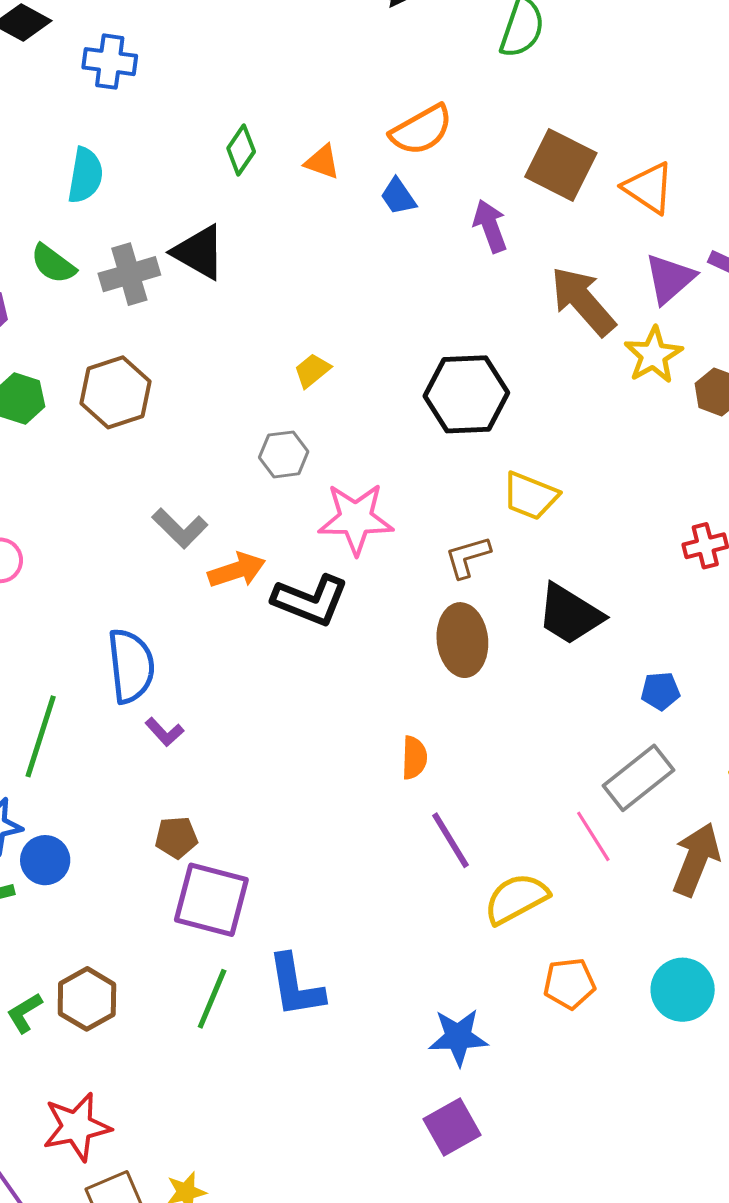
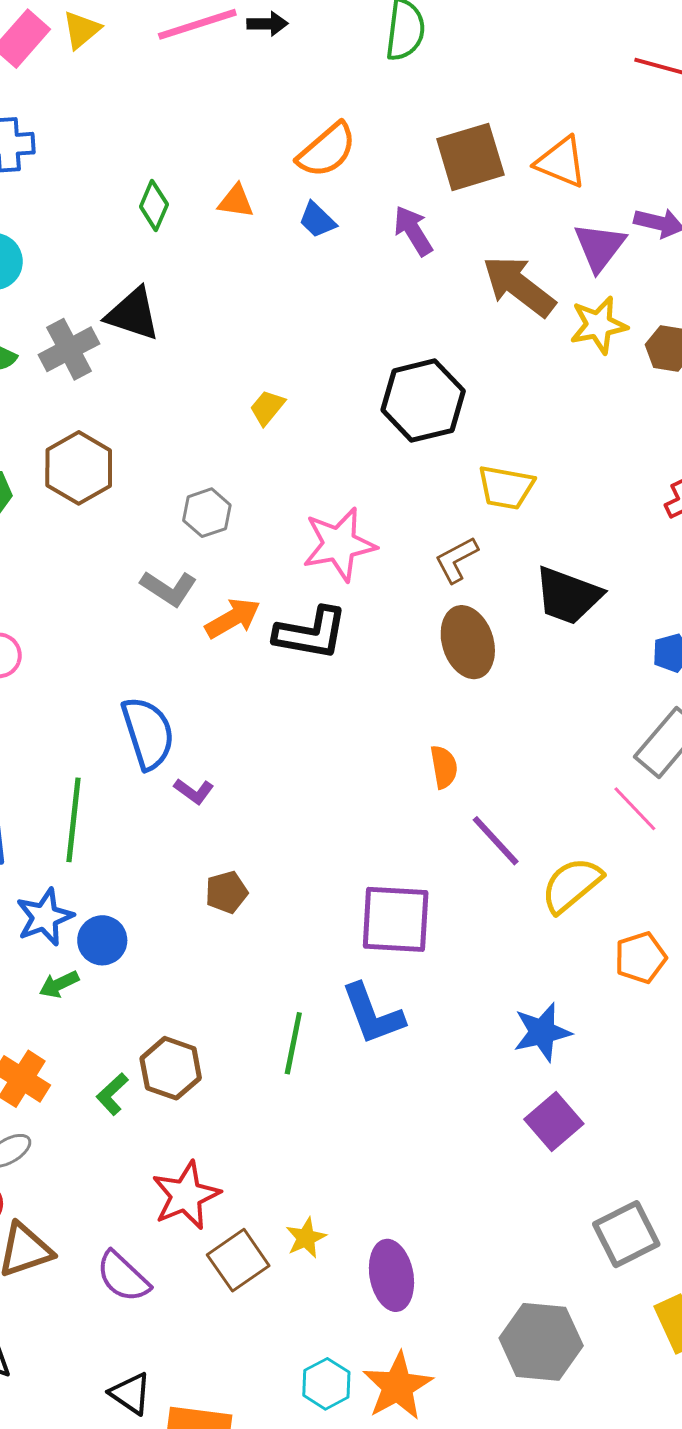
brown square: (561, 165) -> (470, 157), turned -32
yellow star: (653, 355) -> (599, 325), turned 30
gray hexagon: (284, 454) -> (207, 513), moved
purple square: (211, 900) -> (396, 919), moved

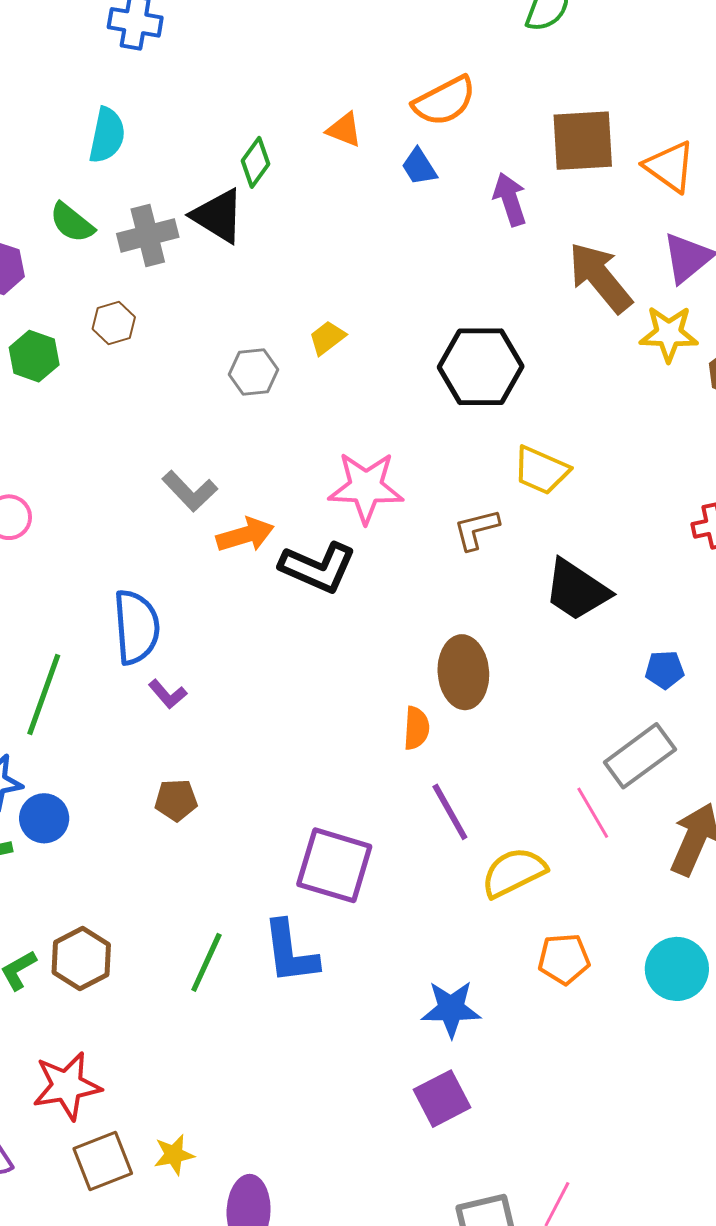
green diamond: (154, 205) -> (255, 162), moved
brown hexagon: (79, 468) -> (114, 323), moved, size x0.6
gray hexagon: (207, 513) -> (254, 372), moved
brown ellipse: (468, 642) -> (463, 672), moved

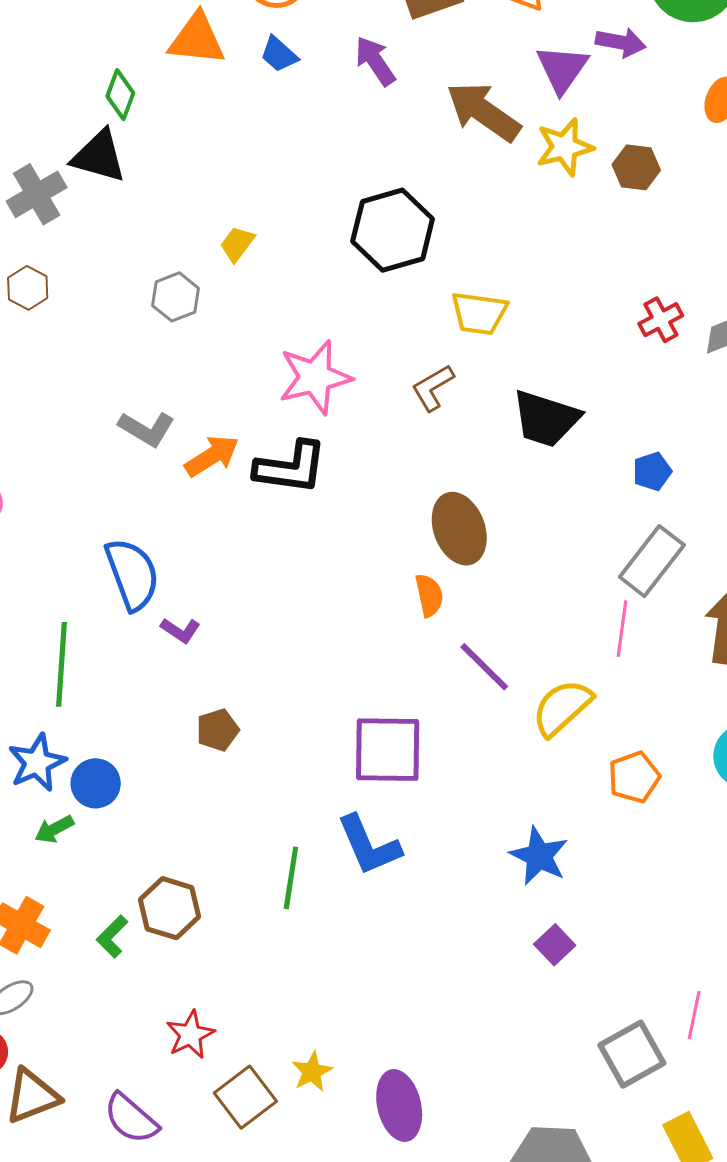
orange triangle: (344, 130) -> (197, 39), size x1.6
pink line: (593, 813) -> (622, 629), turned 54
blue star: (451, 1009) -> (539, 856), turned -30
red star: (67, 1086) -> (190, 1035), size x0.7
purple square: (442, 1099) -> (555, 945), size x0.7

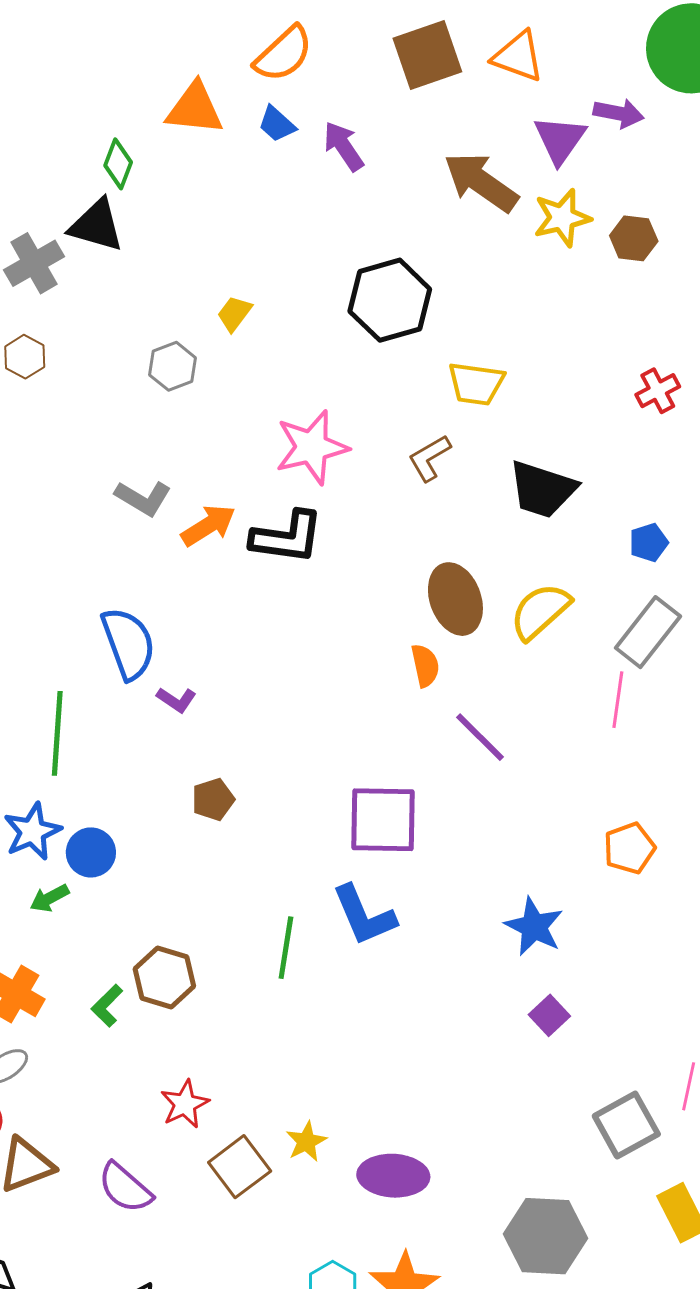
purple arrow: (375, 61) -> (343, 146), moved
yellow semicircle: (562, 708) -> (540, 611), moved
purple ellipse: (399, 1105) -> (393, 1176), turned -74

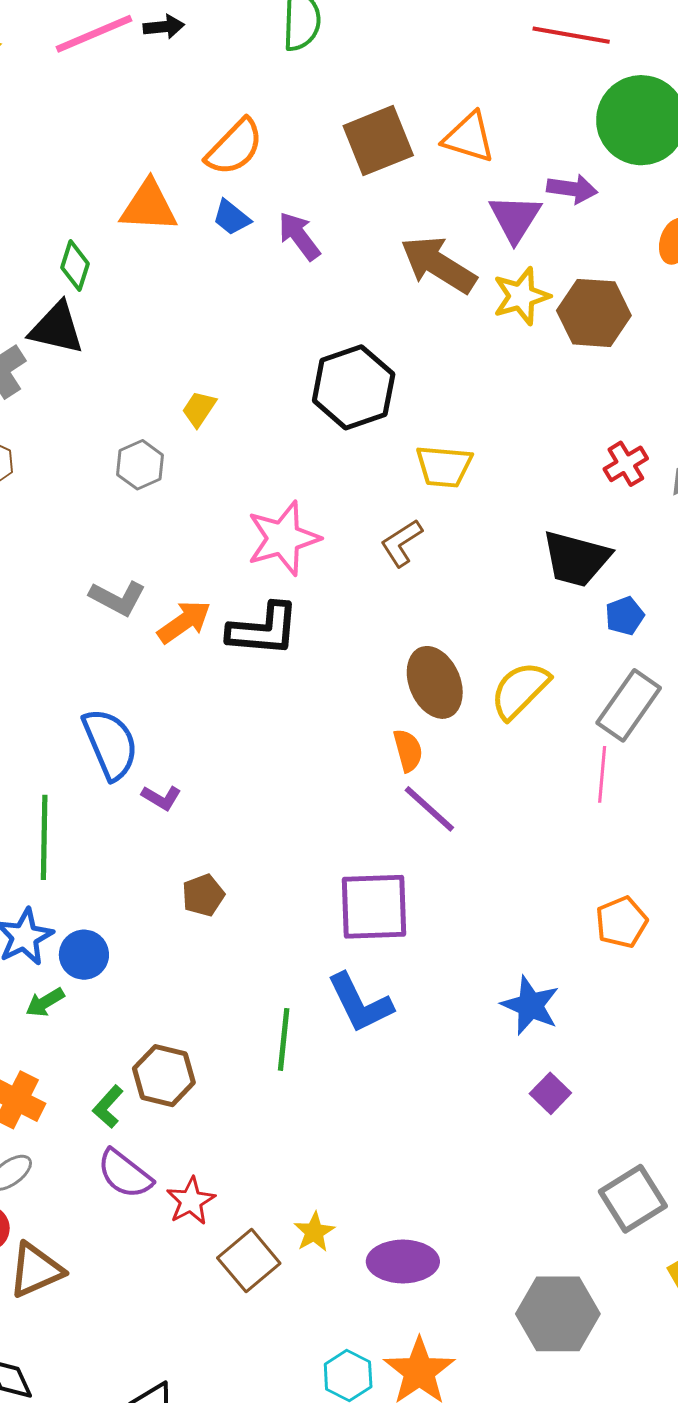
brown hexagon: (634, 238) -> (594, 313), size x1.5
black trapezoid: (542, 489) -> (576, 559), moved
purple line: (480, 737) -> (429, 809), moved
purple semicircle: (125, 1188) -> (125, 1174), moved

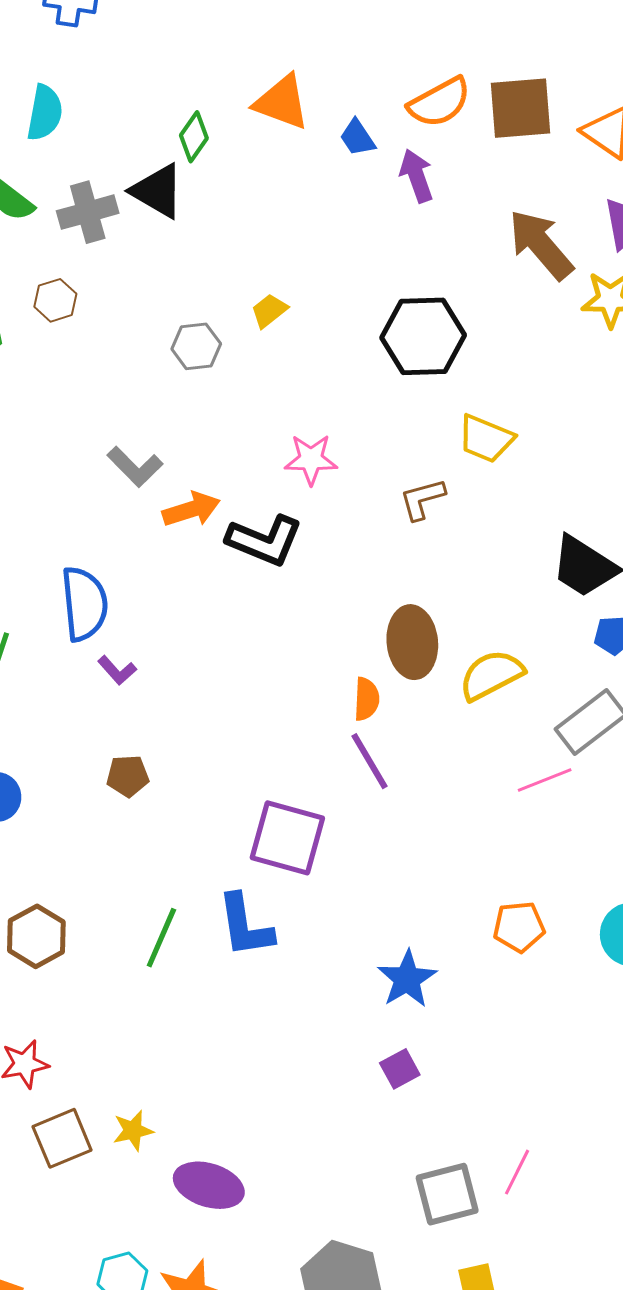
orange semicircle: (234, 147) -> (439, 102), moved
pink star: (283, 538) -> (311, 459), size x0.7
pink line: (602, 774) -> (545, 780), turned 46

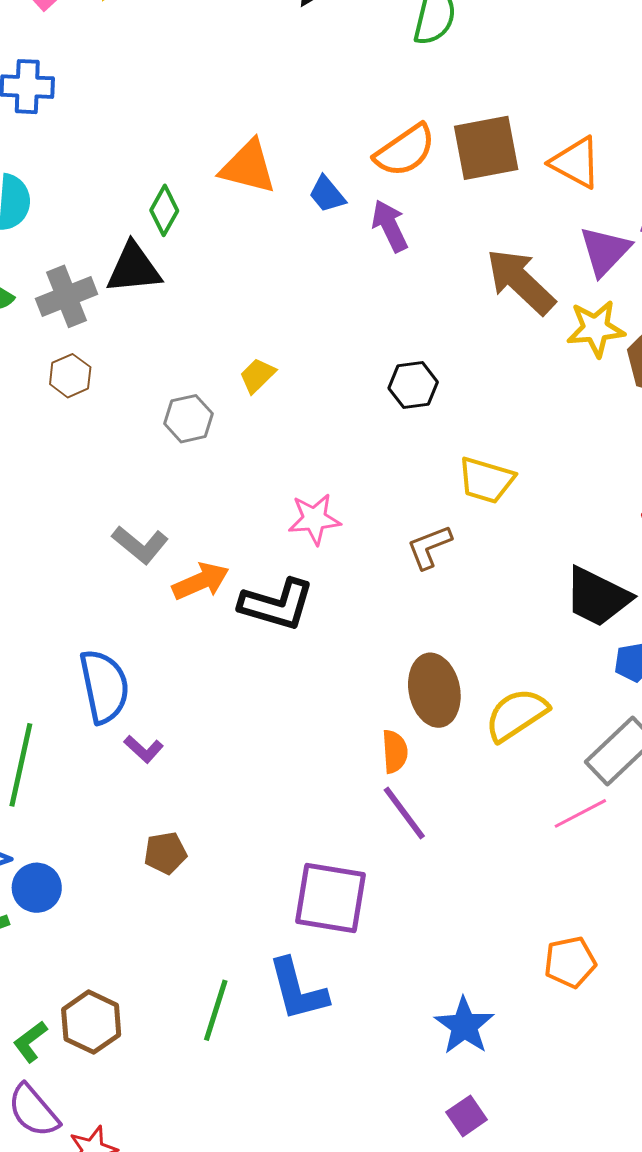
black triangle: (157, 191) -> (134, 268), turned -30
brown hexagon: (55, 300) -> (70, 376), moved
black hexagon: (423, 336) -> (413, 385), size x0.6

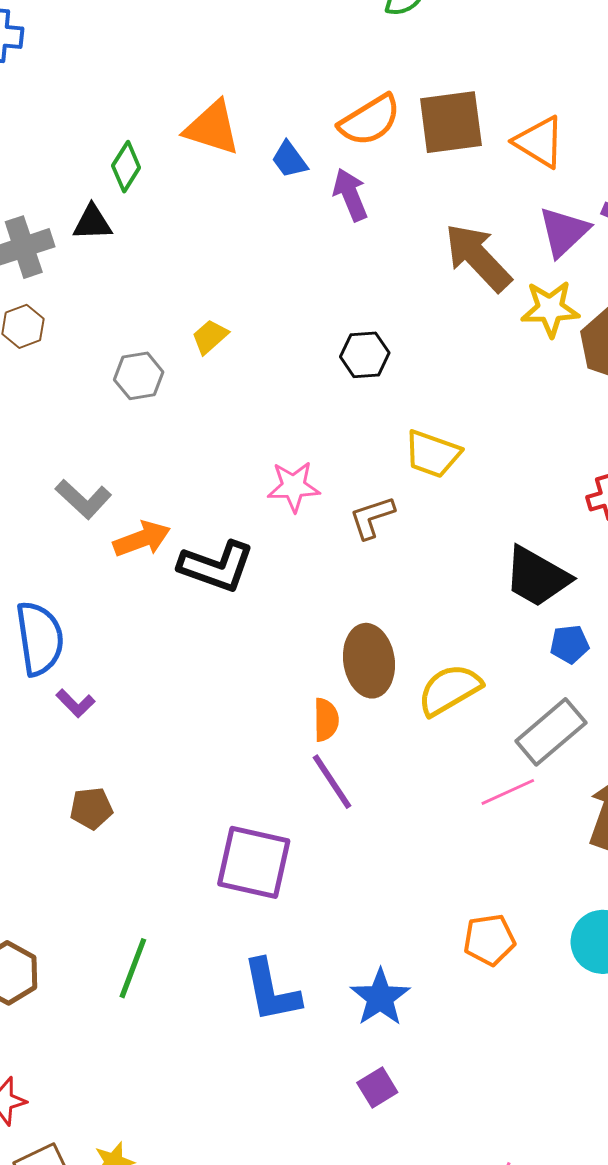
black triangle: (134, 268) -> (92, 223), size x0.7
pink star: (314, 519) -> (294, 487), moved
blue L-shape: (298, 990) -> (271, 991), moved

